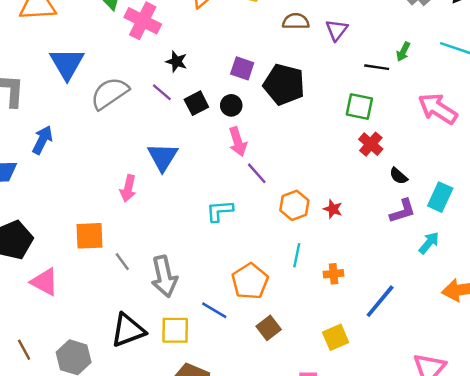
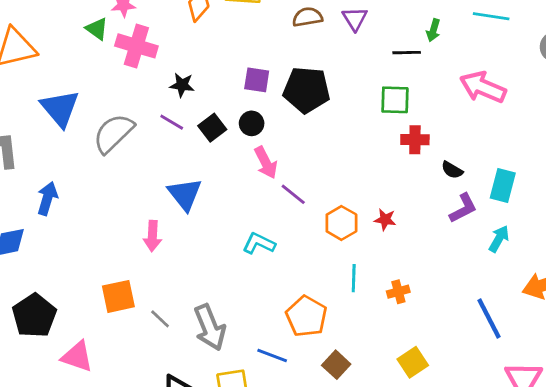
red cross: (371, 144) -> (415, 140), turned -30
cyan L-shape: (220, 211) -> (259, 243), turned 40
blue line: (380, 301) -> (489, 318), moved, turned -57

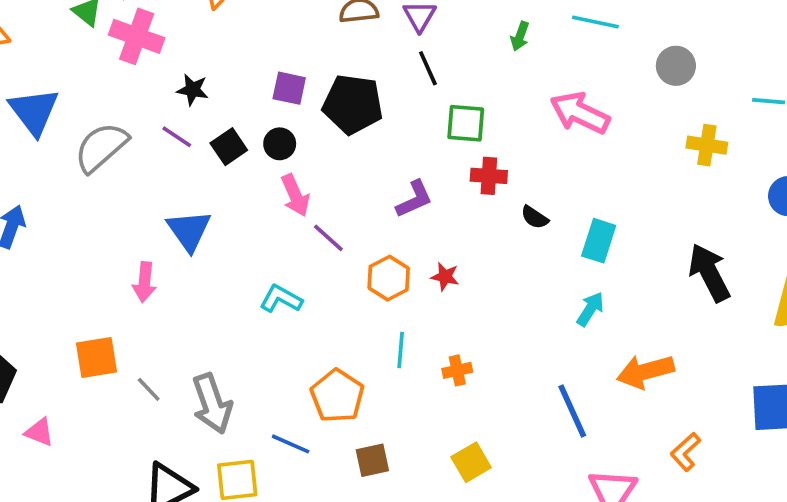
black line: (407, 53) -> (428, 68), moved, turned 64
purple L-shape: (463, 208) -> (414, 199), moved
pink triangle: (77, 356) -> (39, 432), size x0.7
brown square: (336, 365) -> (372, 460), turned 32

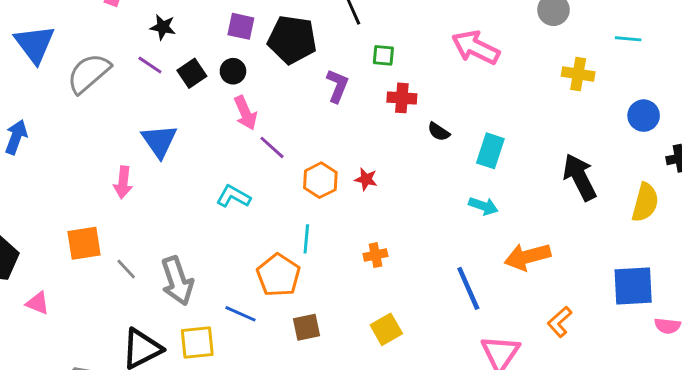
green square: (466, 123) -> (383, 55), size x0.7
purple L-shape: (414, 199) -> (337, 86), moved, turned -44
cyan arrow: (590, 309) -> (483, 206), turned 76
cyan line: (401, 350) -> (306, 239), moved

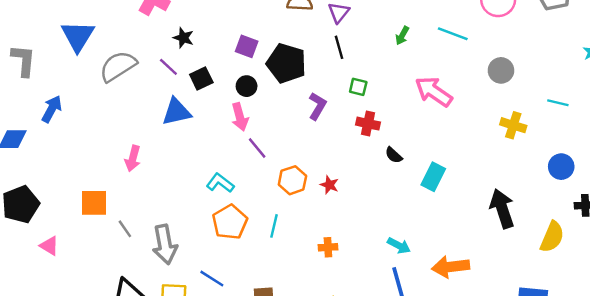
black circle: (233, 71) -> (247, 86), moved
blue triangle: (159, 141) -> (176, 112), moved, turned 44
cyan arrow: (483, 206) -> (399, 246), moved
orange pentagon: (278, 275) -> (230, 222), moved

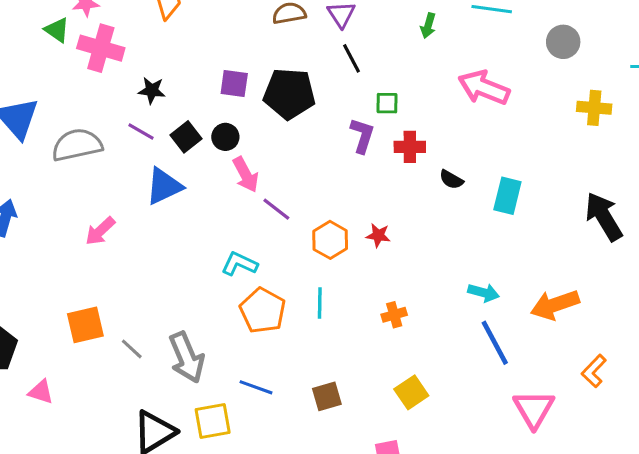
gray semicircle: (118, 66) -> (77, 145), turned 33
black circle: (247, 86) -> (225, 137), moved
purple L-shape: (317, 106) -> (362, 135), moved
pink arrow: (133, 158) -> (100, 231), moved, turned 45

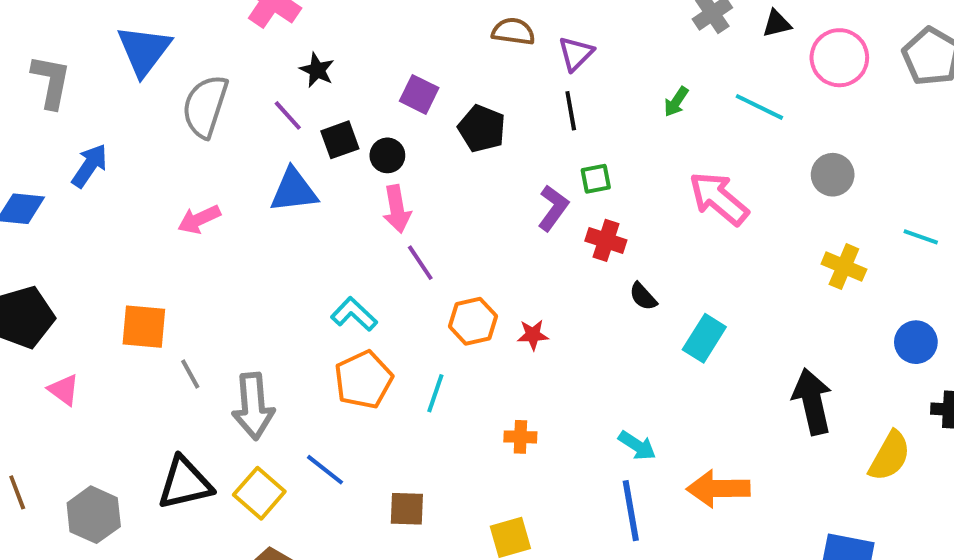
black pentagon: (289, 94) -> (482, 128), size x0.7
green square: (387, 103) -> (596, 179), turned -30
gray semicircle: (77, 145) -> (205, 106), turned -78
red star: (378, 235) -> (533, 335), turned -30
yellow square: (213, 421) -> (259, 493), turned 33

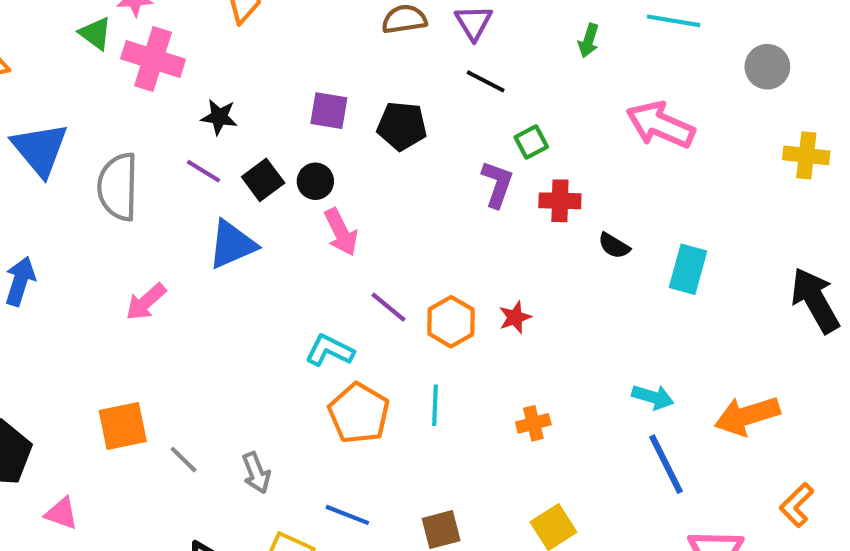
black line: (571, 111) -> (486, 81), turned -36
purple line: (420, 263) -> (388, 307), moved
gray arrow: (253, 406) -> (256, 473), size x0.6

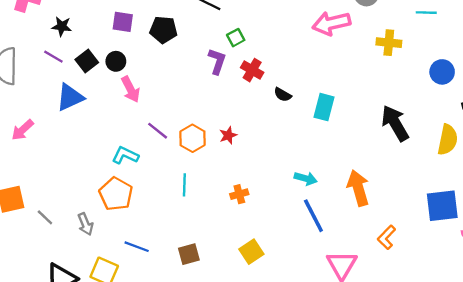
pink arrow: (660, 125) -> (331, 23), moved, turned -36
red cross: (560, 201) -> (252, 70), turned 30
orange pentagon: (359, 413) -> (116, 194), moved
orange arrow: (747, 416) -> (358, 188), turned 92

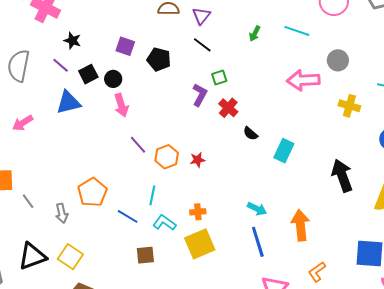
cyan L-shape: (125, 155) -> (164, 223), moved
blue line: (137, 247) -> (128, 216), moved
yellow square: (251, 252) -> (200, 244), moved, size x1.4

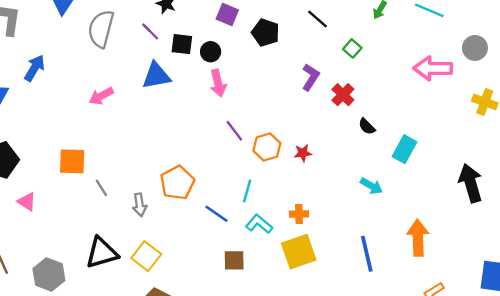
black square: (88, 74) -> (182, 44), turned 30
green square: (219, 77) -> (352, 48), moved, turned -35
cyan arrow: (257, 209) -> (371, 186), moved

